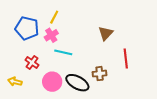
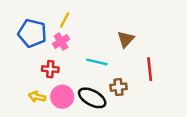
cyan line: (63, 52) -> (97, 62), moved
red cross: (32, 62) -> (50, 69), moved, turned -32
yellow arrow: (15, 82) -> (37, 97), moved

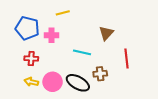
yellow line: (65, 20) -> (63, 13), moved, turned 48
pink cross: (61, 42) -> (52, 35), turned 32
red cross: (50, 69) -> (31, 58), moved

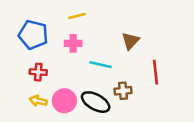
pink cross: (52, 35) -> (73, 43), moved

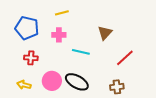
red line: (155, 72) -> (125, 58), turned 54
brown cross: (123, 91) -> (117, 87), moved
yellow arrow: (38, 101) -> (24, 85), moved

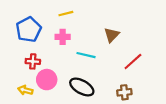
blue pentagon: (27, 28) -> (29, 30), turned 30
pink circle: (52, 81) -> (47, 80), moved

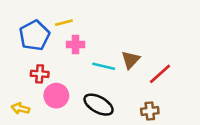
yellow line: (66, 14) -> (64, 23), moved
brown triangle: (112, 35) -> (131, 60), moved
yellow arrow: (25, 90) -> (20, 108), moved

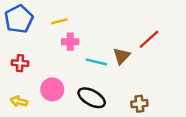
blue pentagon: (35, 35) -> (19, 19), moved
red cross: (40, 74) -> (20, 63), moved
red line: (160, 74) -> (149, 39), moved

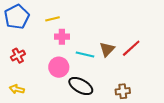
red line: (149, 39) -> (131, 48), moved
red cross: (20, 63) -> (18, 56), turned -32
pink circle: (52, 89) -> (59, 67), moved

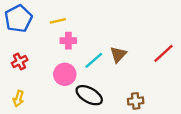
red line: (131, 48) -> (163, 53), moved
cyan line: (85, 55) -> (94, 60), turned -54
yellow arrow: (17, 89) -> (18, 99), turned -88

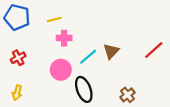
blue pentagon: (18, 19) -> (17, 17), turned -30
black ellipse: (89, 95) -> (84, 89), turned 40
brown cross: (136, 101) -> (127, 95), turned -32

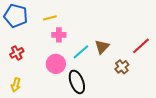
brown cross: (127, 95) -> (122, 67), moved

